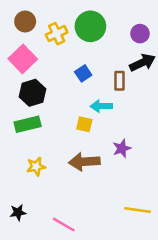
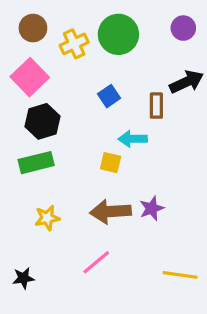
purple circle: (140, 34) -> (183, 28), moved
purple star: (122, 148) -> (152, 208), moved
pink line: (64, 225) -> (96, 262), moved, turned -70

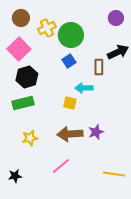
green circle: (118, 34) -> (71, 35), moved

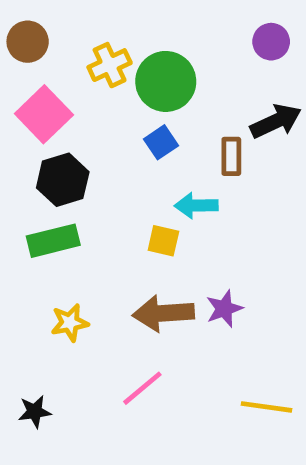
brown circle: (21, 18) -> (28, 42), moved

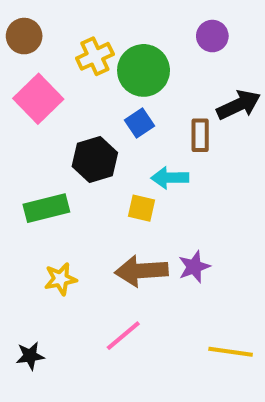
purple circle: (271, 42) -> (212, 36), moved
black hexagon: (63, 180) -> (95, 160), moved

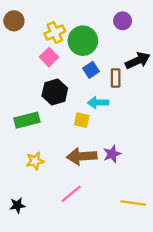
pink square: (38, 99) -> (49, 57), moved, size x0.7
blue square: (139, 123) -> (91, 70), moved

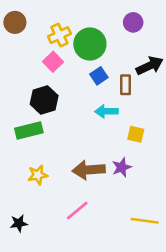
black hexagon: (55, 92) -> (44, 100), moved
yellow square: (82, 120) -> (136, 134), moved

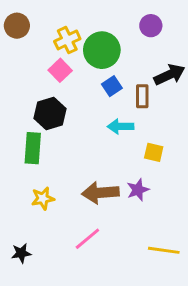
green rectangle: (29, 130) -> (33, 148), turned -72

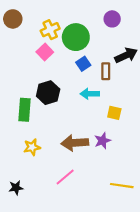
black hexagon: (50, 113) -> (48, 93), moved

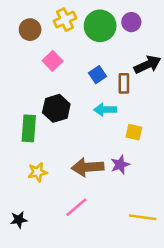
brown circle: (13, 19) -> (30, 30), moved
yellow cross: (50, 30) -> (65, 20), moved
green circle: (76, 37) -> (100, 26), moved

